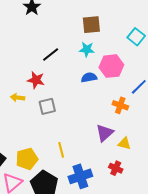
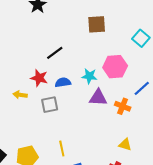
cyan star: (87, 49) -> (89, 76), moved
blue semicircle: (89, 77) -> (63, 82), moved
purple triangle: (105, 133) -> (98, 98), moved, turned 42

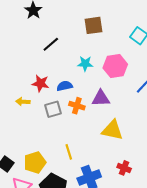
black line: (55, 53) -> (51, 44), moved
cyan star: (89, 76) -> (85, 64), moved
orange cross: (123, 106) -> (77, 106), moved
yellow triangle: (125, 144) -> (112, 130), moved, size x1.6

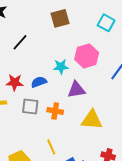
cyan star: (85, 64) -> (61, 67), moved
orange cross: (77, 106) -> (55, 111), moved
gray square: (53, 109) -> (30, 106), turned 30

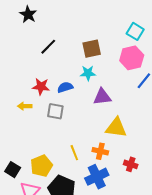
brown square: (60, 18) -> (92, 49), moved
pink hexagon: (87, 56) -> (132, 58), moved
orange cross: (55, 111) -> (100, 151), moved

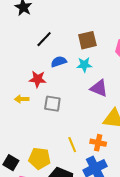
blue semicircle: (65, 87) -> (59, 62), moved
purple triangle: (102, 97) -> (99, 88), turned 30
yellow pentagon: (41, 166) -> (40, 158), turned 30

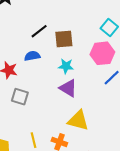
black line: (44, 39) -> (39, 31), moved
cyan star: (84, 65) -> (66, 66), moved

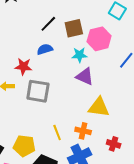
pink hexagon: (102, 53) -> (99, 39), moved
gray square: (20, 97) -> (38, 91), size x1.4

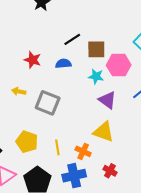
red star: (23, 66) -> (33, 60), moved
purple triangle: (85, 76) -> (107, 100), moved
yellow pentagon: (24, 146) -> (27, 142), moved

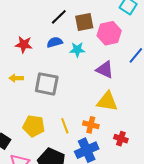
cyan star: (96, 76) -> (77, 50), moved

